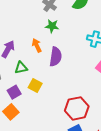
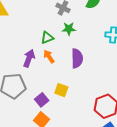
orange arrow: (37, 45) -> (49, 57), moved
green triangle: (21, 68) -> (47, 38), moved

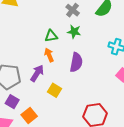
purple arrow: (29, 58) -> (37, 73), moved
purple square: (42, 100) -> (12, 102), moved, turned -32

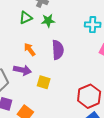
green triangle: (51, 36) -> (26, 18), moved
purple arrow: (37, 73) -> (22, 70), turned 84

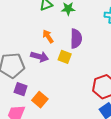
yellow square: (44, 82) -> (65, 57), moved

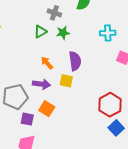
orange square: (40, 100) -> (47, 109), moved

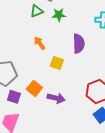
purple semicircle: (75, 61) -> (79, 44), moved
purple arrow: (41, 84) -> (56, 98), moved

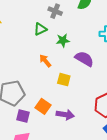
green star: (59, 15) -> (63, 40), moved
purple semicircle: (79, 44) -> (84, 59), turned -54

